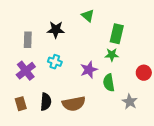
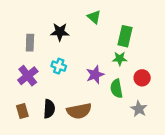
red circle: (144, 73) -> (142, 78), moved

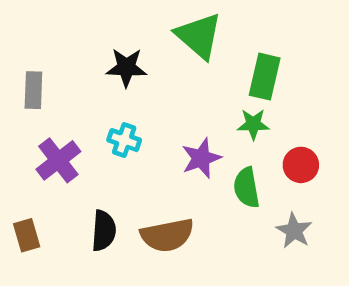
green triangle: (94, 17) -> (199, 36), size x1.6
gray rectangle: (30, 43) -> (33, 90), moved
brown rectangle: (22, 111) -> (27, 235), moved

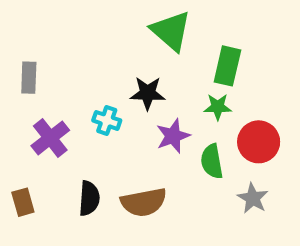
black star: (126, 67) -> (148, 93), moved
red circle: (301, 165) -> (259, 142), size x1.4

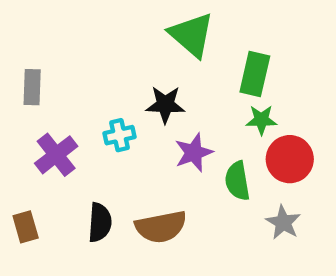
green star: (218, 107) -> (261, 120), moved
cyan cross: (107, 120) -> (119, 135), turned -32

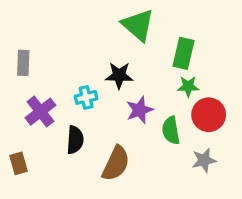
black semicircle: (100, 222) -> (75, 140), moved
gray star: (283, 222) -> (204, 160), turned 30
brown semicircle: (161, 227) -> (116, 163), turned -54

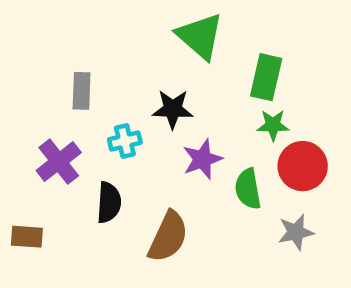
gray rectangle: (23, 63) -> (82, 91), moved
brown rectangle: (18, 163) -> (27, 237), turned -70

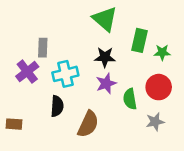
black star: (173, 109) -> (105, 57), moved
green star: (273, 125) -> (162, 52), moved
cyan cross: (125, 141) -> (65, 74), size x1.5
purple cross: (59, 162) -> (27, 72), moved

